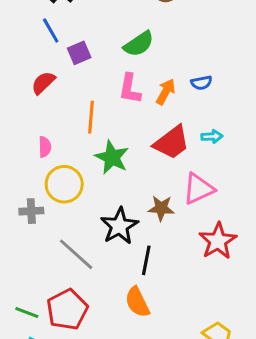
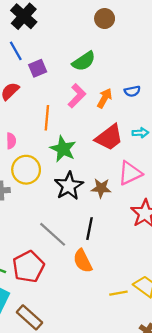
pink L-shape: (130, 89) -> (77, 96), turned -145
black star: (119, 226) -> (69, 186), moved
gray line: (76, 254) -> (53, 234), moved

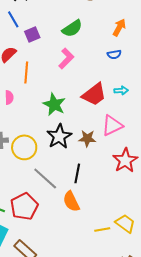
orange arrow: (105, 98) -> (119, 27), moved
orange line: (47, 118) -> (26, 72), moved
yellow circle: (26, 170) -> (24, 147), moved

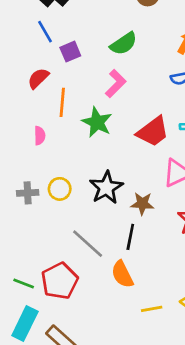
green star: (54, 104) -> (97, 122), moved
brown star: (87, 138) -> (142, 204), moved
yellow circle: (24, 147) -> (60, 189), moved, size x0.7
yellow line: (102, 229) -> (152, 309), moved

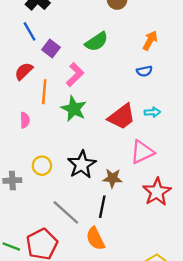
purple square: (70, 52) -> (51, 48), turned -30
pink L-shape: (116, 84) -> (75, 75), moved
gray cross: (28, 193) -> (12, 180), moved

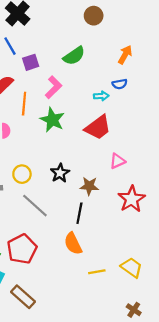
purple square: (51, 48) -> (31, 62), turned 35
cyan arrow: (152, 112) -> (101, 96), moved
pink triangle: (142, 152) -> (117, 161), size x0.7
black star: (82, 165) -> (60, 173), size x0.7
gray line: (66, 212) -> (35, 206), moved

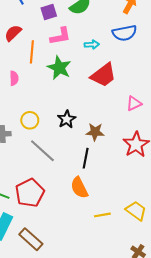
purple square: (31, 62) -> (49, 12), moved
blue semicircle: (120, 84) -> (124, 33), size x1.6
pink L-shape: (53, 87) -> (60, 36), turned 35
cyan arrow: (101, 96) -> (92, 45), moved
pink triangle: (117, 161) -> (134, 103), moved

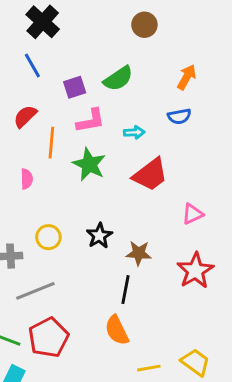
blue semicircle: (124, 33) -> (179, 116), size x0.7
gray line: (42, 151) -> (35, 291), moved, turned -64

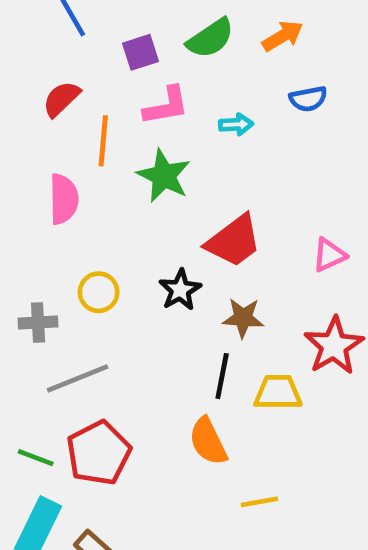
orange arrow: (187, 77) -> (283, 36), moved, turned 30
red trapezoid: (150, 175) -> (234, 241), moved
pink semicircle: (27, 179) -> (64, 199), size x1.5
yellow trapezoid: (195, 362) -> (278, 392), moved, turned -36

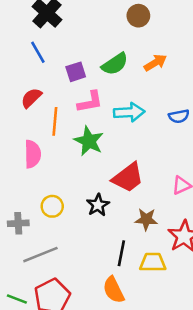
blue semicircle: (308, 99) -> (179, 116), moved
cyan arrow: (236, 124) -> (129, 112), size x1.6
brown star: (243, 318) -> (146, 219), moved

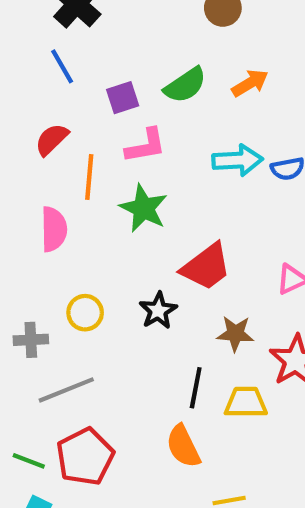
cyan arrow: (129, 112) -> (237, 160), moved

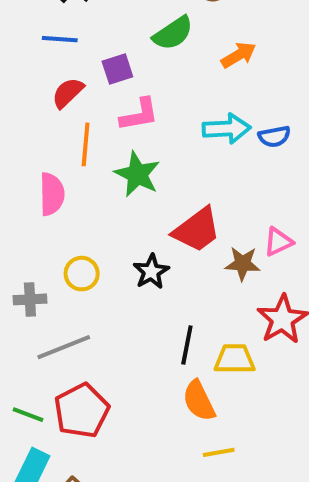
blue line: (62, 66) -> (60, 39), turned -56
green semicircle: (185, 85) -> (173, 33), moved
red semicircle: (52, 139) -> (68, 93), moved
brown star: (235, 334) -> (243, 264), moved
orange semicircle: (183, 446) -> (199, 401), moved

